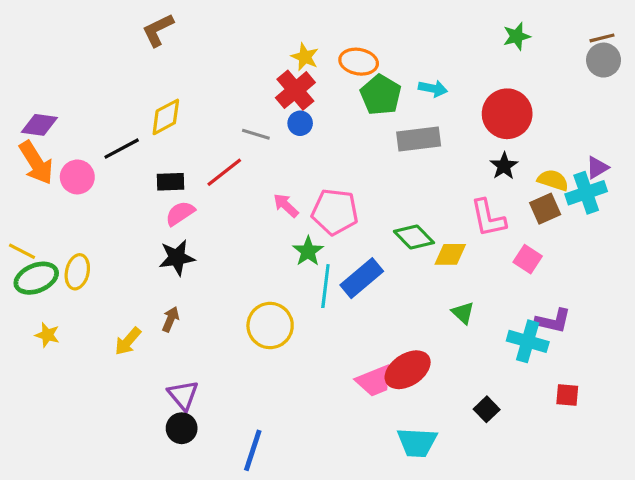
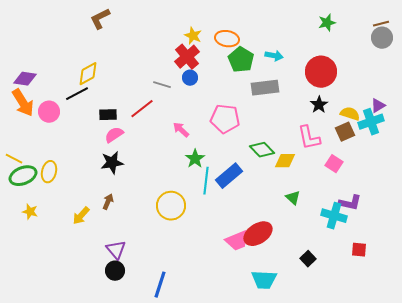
yellow diamond: (166, 117) -> (88, 74), moved
pink pentagon: (335, 212) -> (225, 119), moved

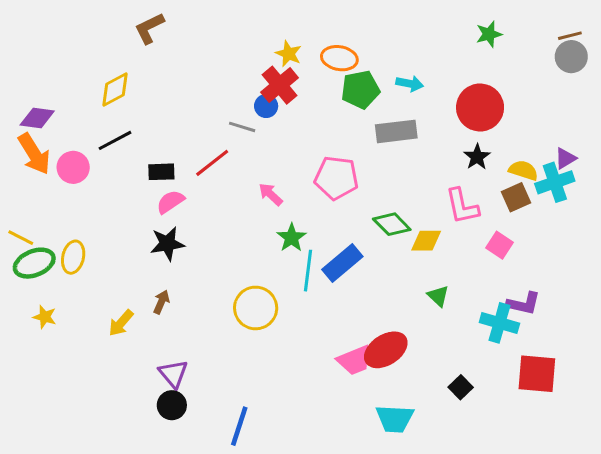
green pentagon: (241, 60) -> (360, 90), turned 30
yellow diamond: (88, 74) -> (115, 90), moved
blue circle: (190, 78) -> (266, 106), moved
red square: (359, 250) -> (537, 374), size x1.8

